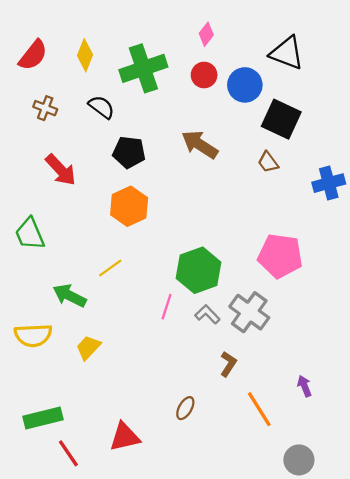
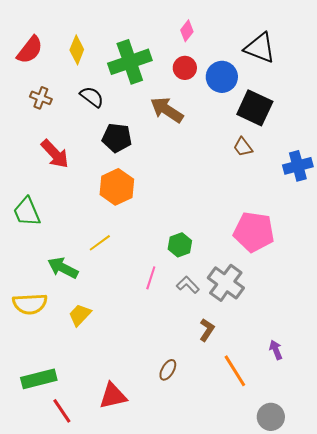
brown arrow: (200, 144) -> (167, 110), moved
green hexagon: (199, 270) -> (180, 245), size x0.6

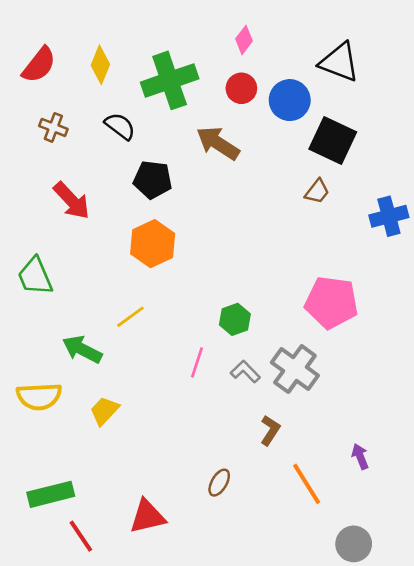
brown trapezoid: (243, 147) -> (317, 191), turned -105

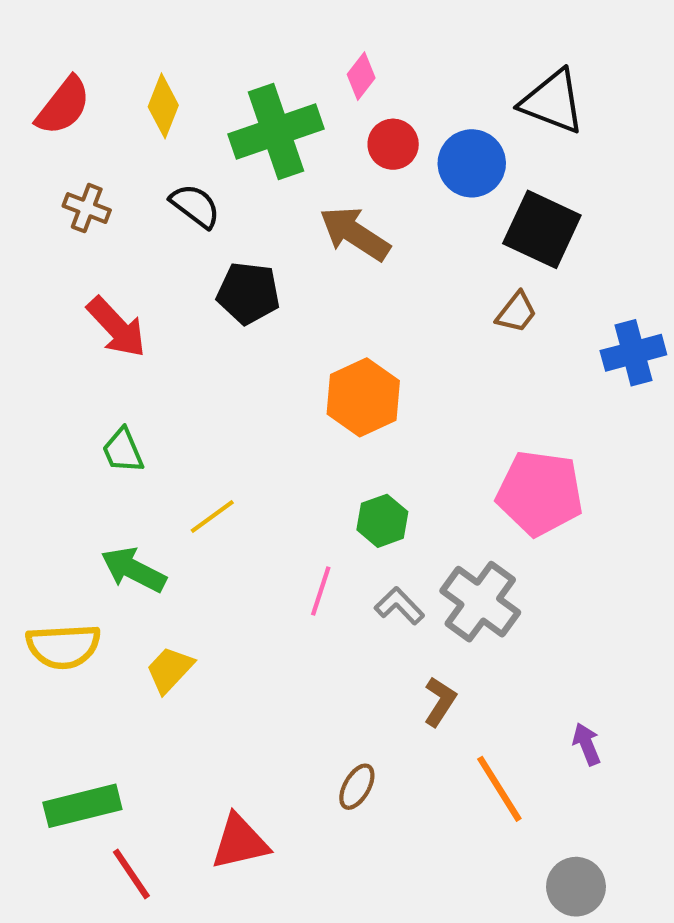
pink diamond: (244, 40) -> (361, 76), moved
orange hexagon: (153, 244) -> (363, 397), moved
green trapezoid: (35, 276) -> (123, 451), moved, size x0.7

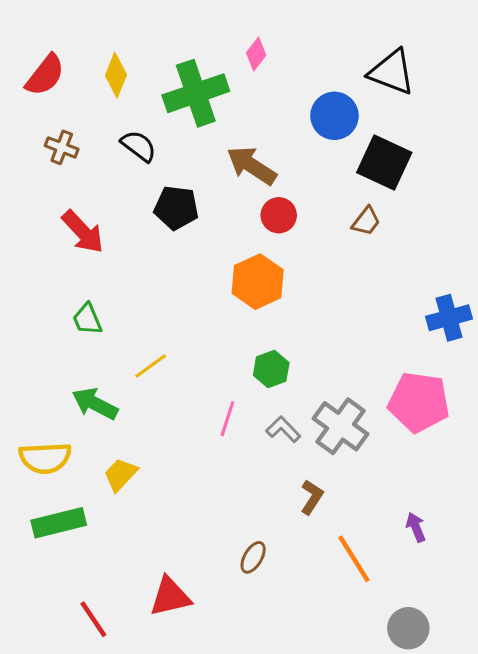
red circle: (393, 144) -> (279, 215), moved
blue cross: (633, 353) -> (449, 318), moved
pink pentagon: (540, 493) -> (419, 402), moved
green rectangle: (82, 806) -> (59, 523), moved

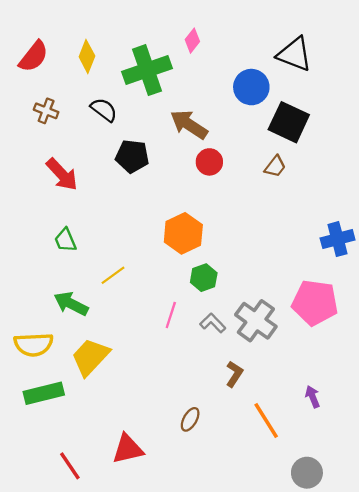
orange hexagon: (258, 282) -> (183, 233), moved
yellow trapezoid: (120, 474) -> (90, 357), size x1.5

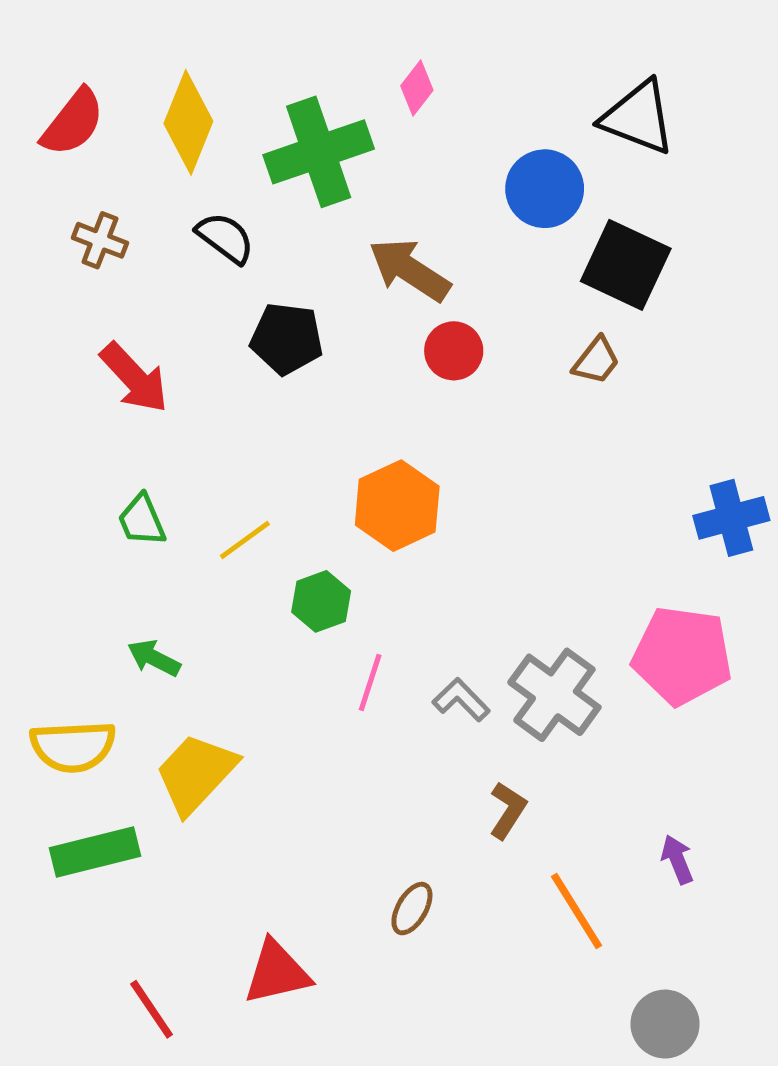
yellow diamond: (87, 56) -> (188, 122), size x1.4
yellow line: (113, 275) -> (245, 540), moved
green hexagon: (204, 278) -> (321, 601), moved
green arrow: (71, 304) -> (154, 658), size x0.7

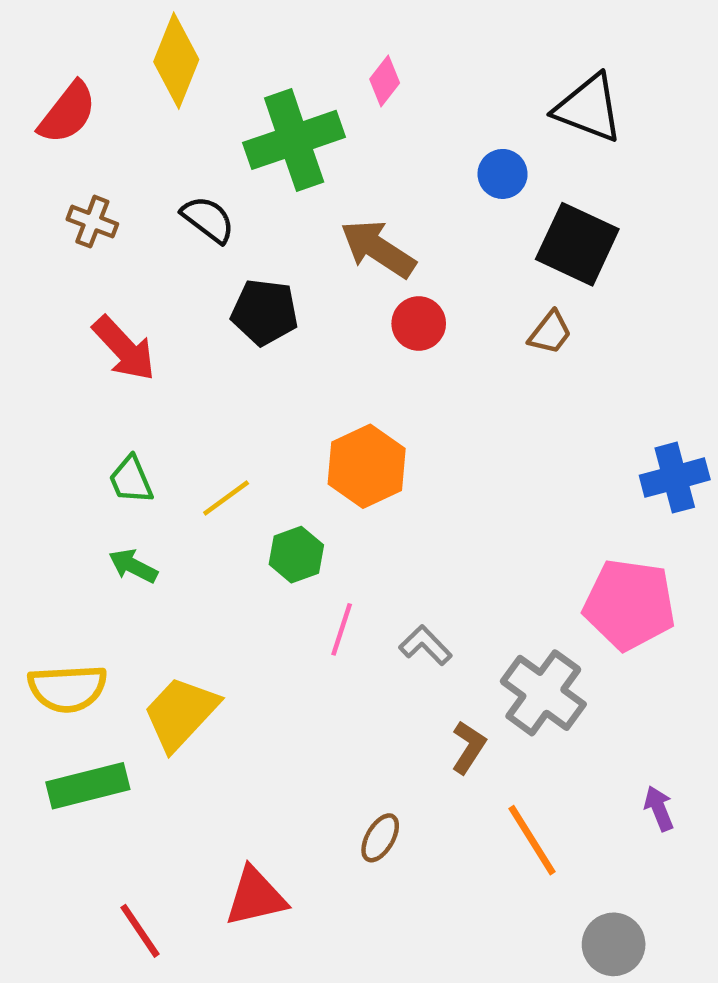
yellow diamond: (188, 122) -> (176, 61), moved
blue circle: (545, 189) -> (503, 174), size x0.7
green arrow: (154, 658) -> (133, 566), moved
gray cross: (554, 695) -> (543, 693), moved
purple arrow: (677, 859) -> (659, 808), moved

